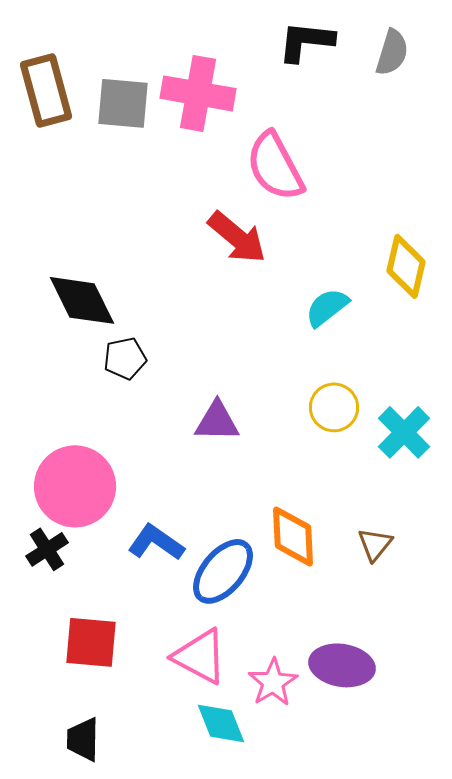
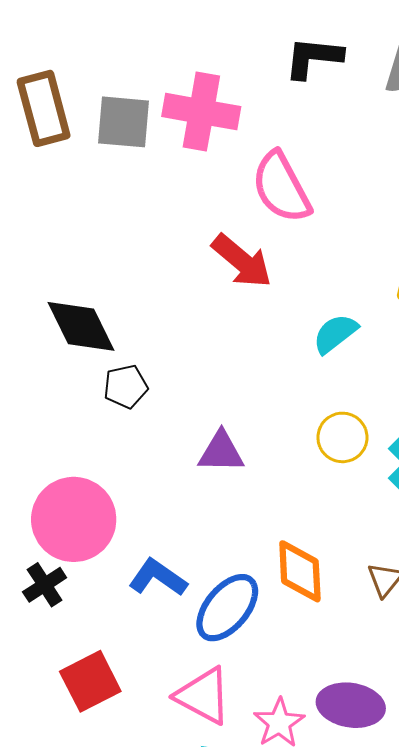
red square: (91, 642) -> (90, 681), turned -32

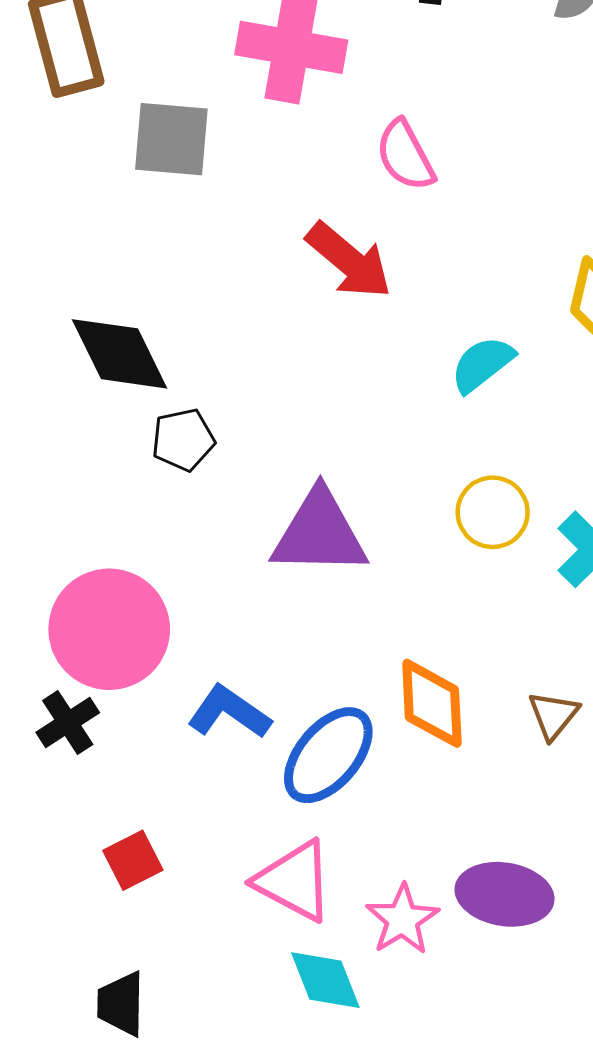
gray square: (123, 122) -> (171, 139), moved
pink semicircle: (281, 187) -> (405, 155), size x0.7
purple triangle: (221, 452) -> (319, 533), size x1.5
red square: (90, 681) -> (133, 860), size x0.7

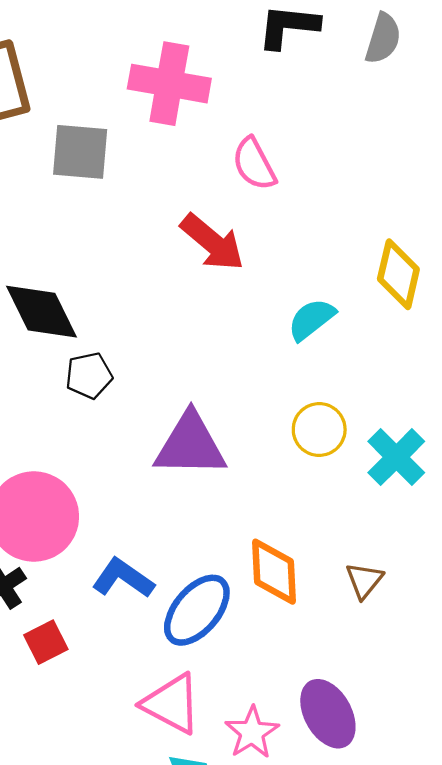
red square: (133, 860) -> (46, 642), moved
purple ellipse: (504, 894) -> (328, 714), turned 52

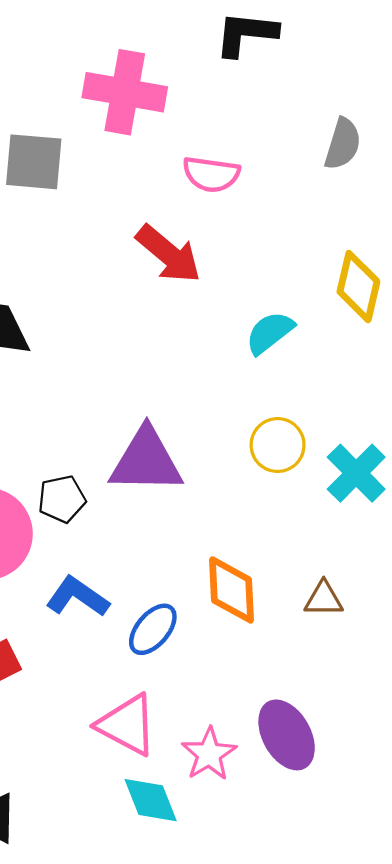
gray semicircle: (383, 38) -> (343, 144), moved
pink semicircle: (254, 164) -> (211, 174), turned -54
black pentagon: (89, 376) -> (62, 499), moved
brown triangle: (364, 580) -> (324, 599), turned 51
blue ellipse: (197, 610) -> (153, 629), size x0.7

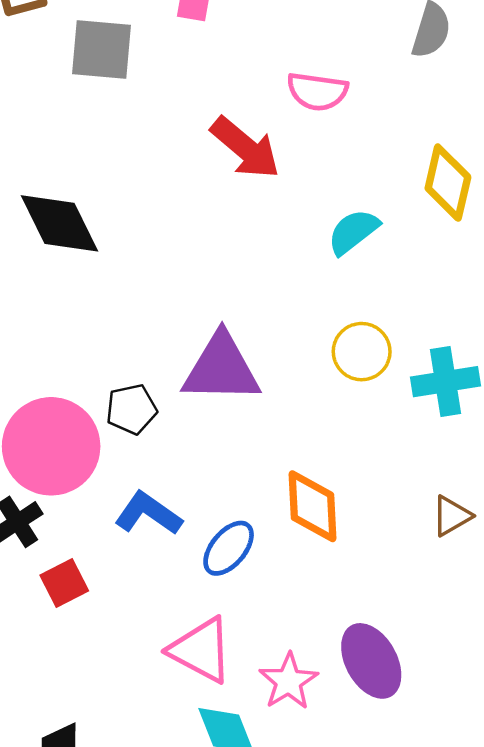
pink semicircle: (211, 174) -> (317, 91), moved
cyan cross: (356, 473) -> (446, 382), turned 36
brown triangle: (324, 599) -> (452, 516), moved, turned -30

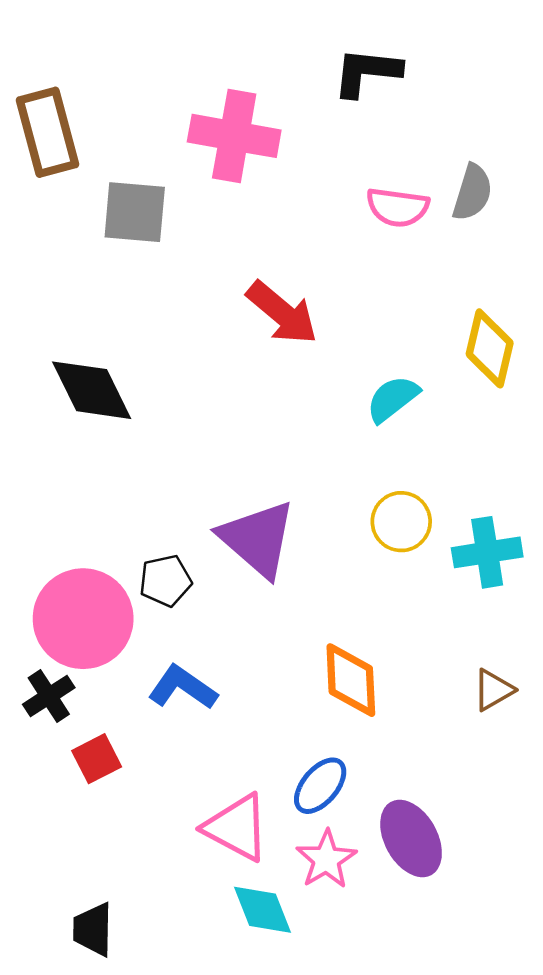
pink semicircle: (317, 91) -> (398, 207), moved
purple triangle: (221, 368) -> (258, 539), turned 40
blue ellipse: (229, 548) -> (320, 786), moved

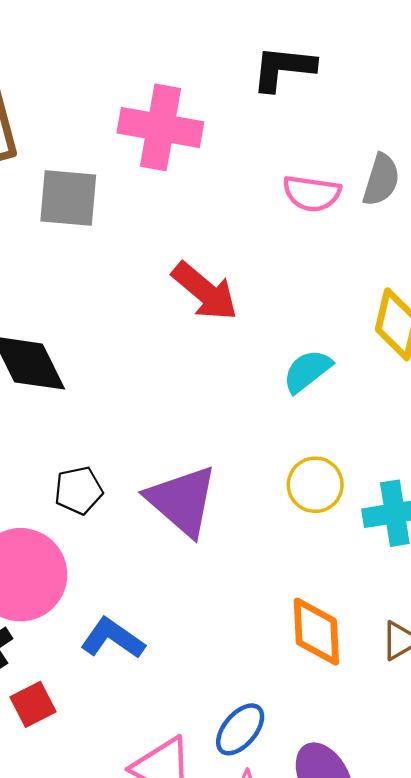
black pentagon: (165, 581) -> (79, 490), moved
orange diamond: (351, 680) -> (316, 632), moved

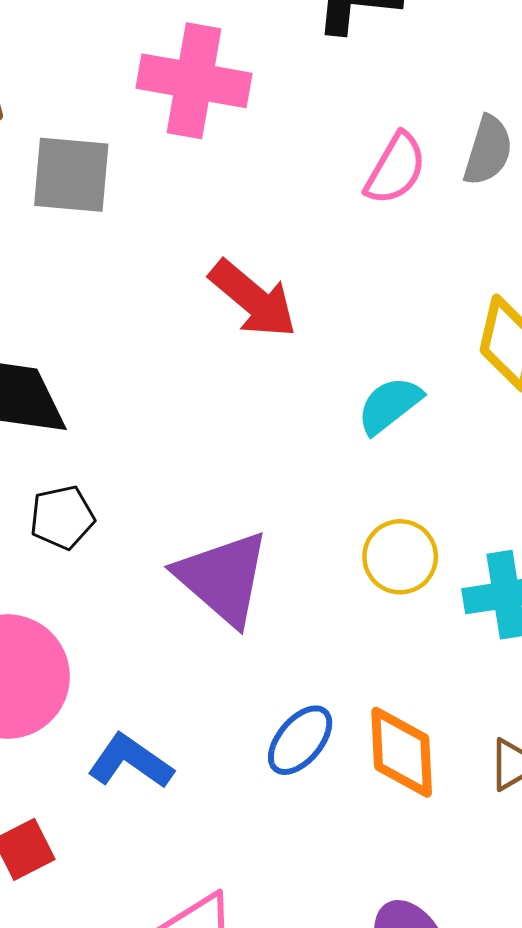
pink semicircle: (312, 193) -> (396, 169), turned -68
black pentagon: (79, 490) -> (62, 517), moved
blue ellipse: (240, 729) -> (300, 740), moved

